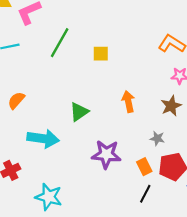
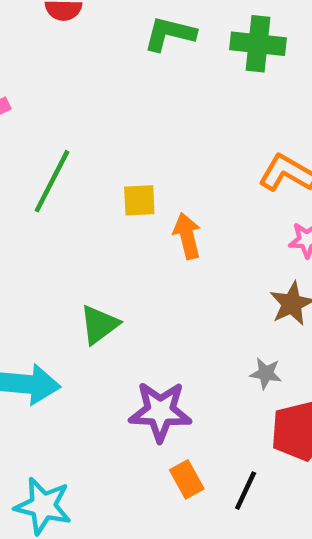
orange arrow: (128, 102) -> (187, 236), moved
orange rectangle: (144, 167) -> (187, 479), moved

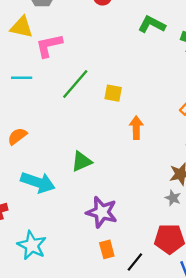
yellow square: (139, 200) -> (113, 93), moved
gray star: (266, 373) -> (173, 198), moved

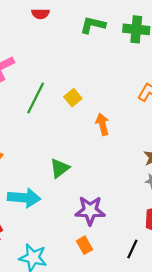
yellow square: (113, 93) -> (73, 98), turned -36
orange rectangle: (107, 249) -> (84, 245), moved

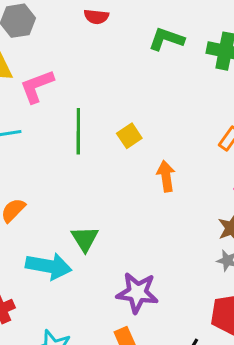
green line: (36, 98) -> (78, 131), turned -32
green triangle: (60, 168) -> (85, 239), moved, turned -30

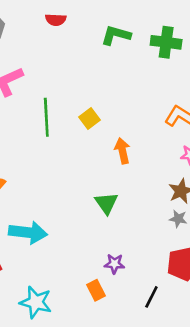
green triangle: (85, 239) -> (106, 203), moved
purple star: (137, 293) -> (114, 264), moved, size x0.6

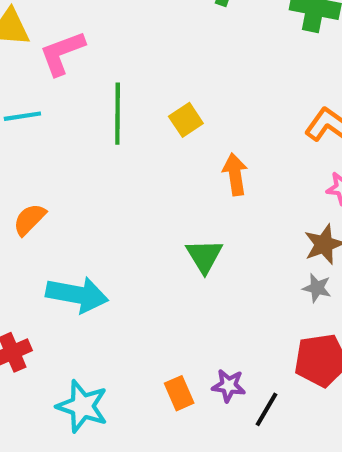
purple star: (114, 264) -> (229, 386), moved

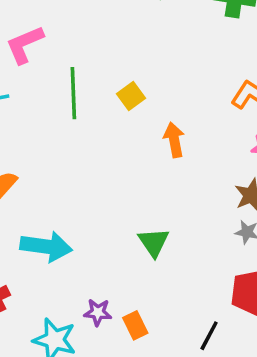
green triangle: (204, 256) -> (154, 242), moved
purple star: (229, 386) -> (98, 312), moved

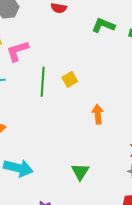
yellow square: (131, 96) -> (70, 79), moved

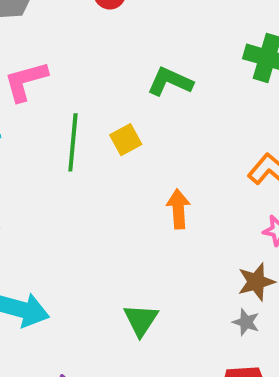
green L-shape: (103, 25) -> (170, 82), moved

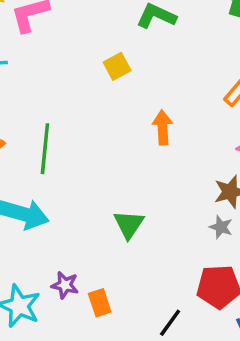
green line: (73, 142) -> (45, 149), moved

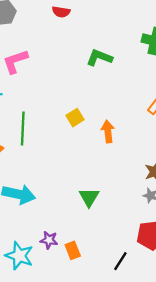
yellow square: (117, 66) -> (75, 118), moved
green line: (45, 149) -> (23, 128), moved

